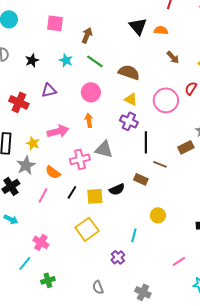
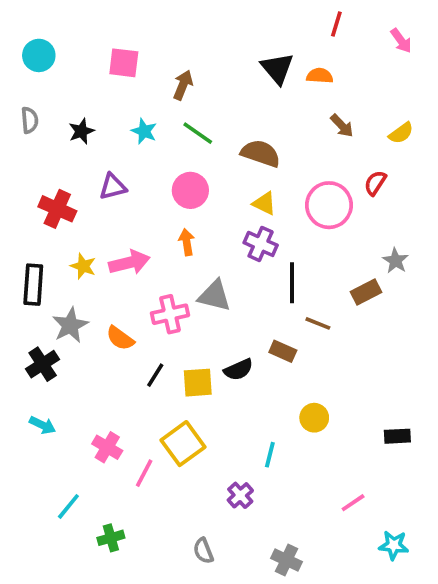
yellow star: (33, 143) -> (83, 266), moved
pink line: (43, 195) -> (144, 473), moved
pink cross: (41, 242) -> (107, 447), moved

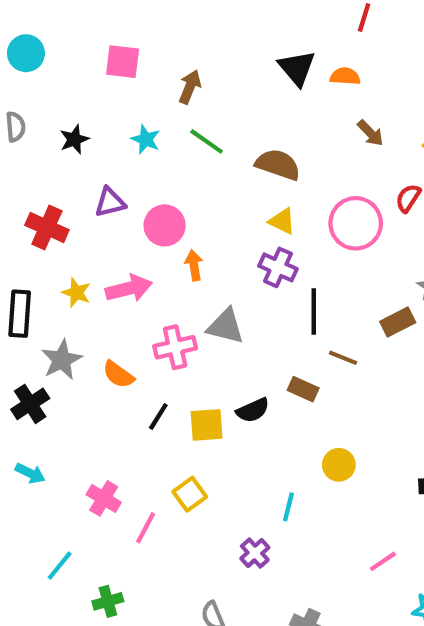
pink circle: (190, 190) -> (165, 225), moved
yellow square: (183, 444) -> (190, 494), size x0.7

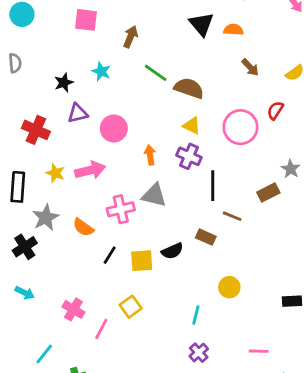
black star: (74, 139) -> (64, 83), moved
green line: (207, 141) -> (156, 73), moved
orange arrow: (194, 265) -> (150, 155), moved
purple cross: (255, 553) -> (199, 353), moved
pink line: (383, 561) -> (259, 351), turned 36

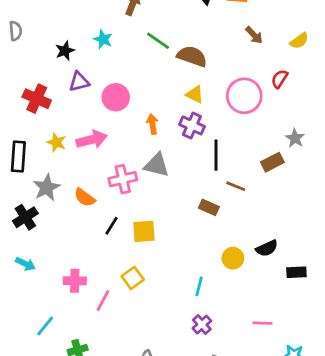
black semicircle: (172, 251) -> (267, 248), moved
pink cross: (73, 309) -> (75, 281), turned -30

